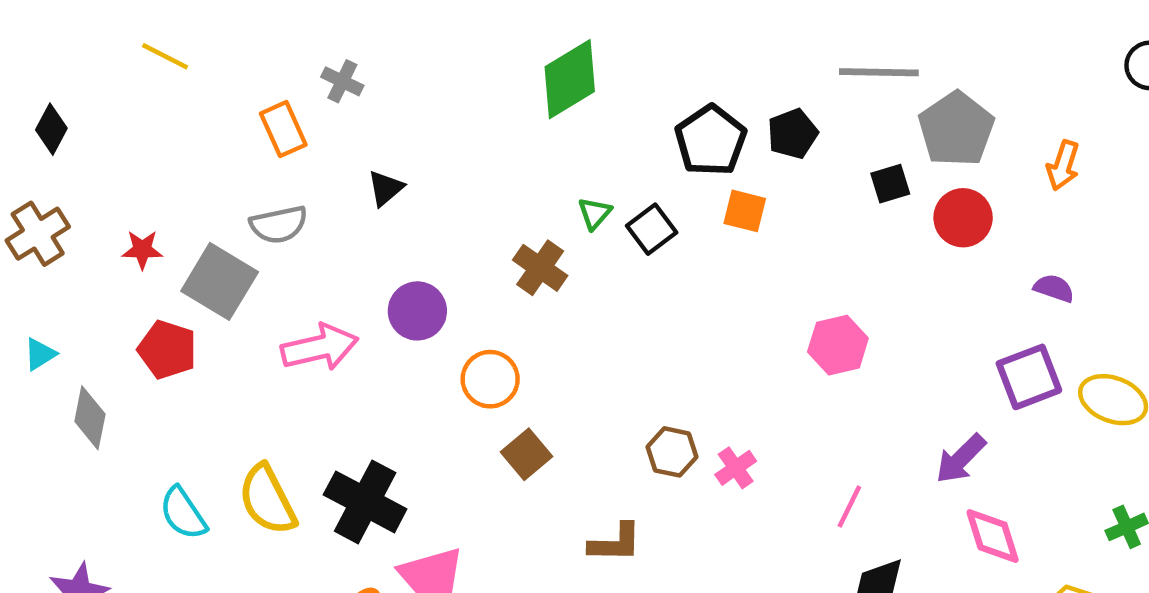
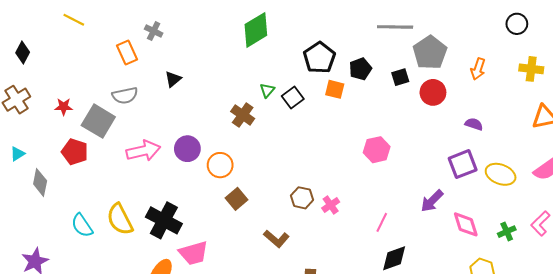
black pentagon: (793, 134) -> (360, 69), moved
purple circle: (417, 311) -> (187, 149), moved
pink diamond: (993, 536) -> (466, 224), moved
brown L-shape: (615, 543) -> (276, 239), turned 40

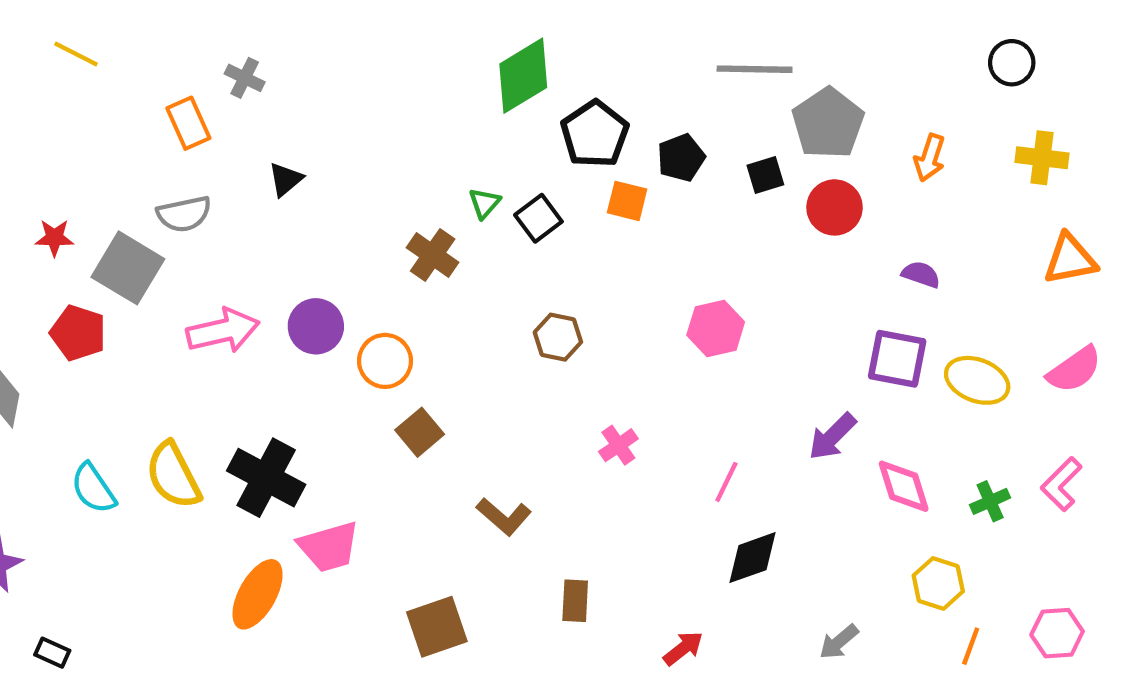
green diamond: (256, 30) -> (523, 76), moved
purple square: (463, 164) -> (897, 359), turned 32
brown hexagon: (302, 198) -> (558, 337), moved

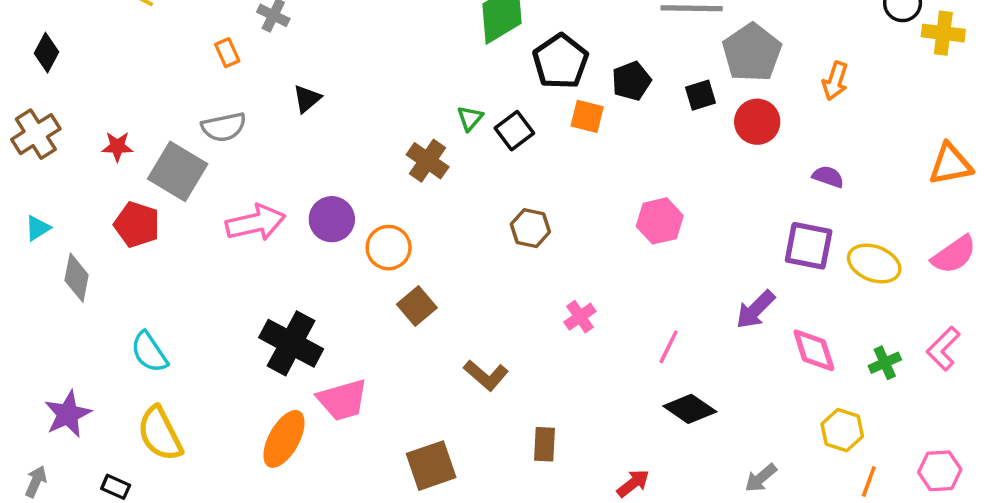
orange rectangle: (188, 123) -> (227, 53), size x0.7
yellow cross: (1042, 158) -> (943, 33), moved
yellow semicircle: (173, 475) -> (160, 434), moved
black diamond: (752, 558) -> (690, 409), turned 54

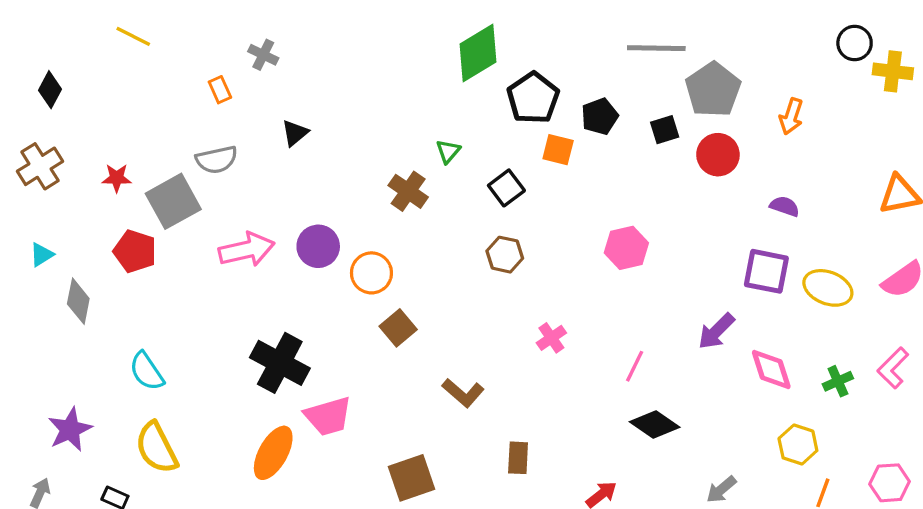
black square: (514, 131) -> (506, 188), moved
gray square: (178, 171) -> (173, 201), turned 30

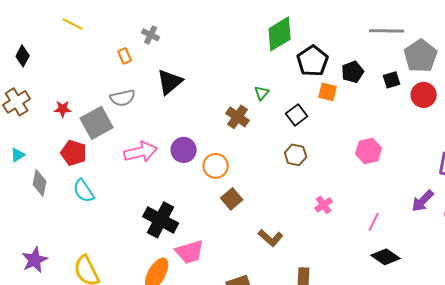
black triangle: (295, 133) -> (170, 82), size x1.6
cyan semicircle: (147, 371) -> (84, 191), moved

